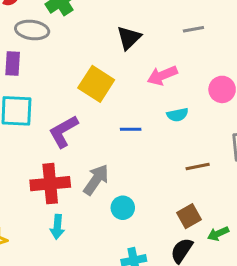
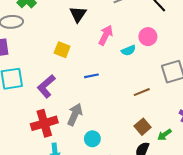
pink arrow: (162, 75) -> (106, 35), turned 150
yellow square: (96, 84) -> (62, 50), size x0.7
cyan semicircle: (177, 115) -> (128, 50), moved
cyan circle: (123, 208) -> (92, 139), moved

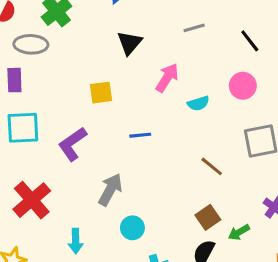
pink circle: (148, 37) -> (243, 86), moved
yellow square: (62, 50) -> (101, 93), turned -35
brown line: (142, 92) -> (212, 166), turned 56
red cross: (44, 123) -> (32, 200), moved, turned -30

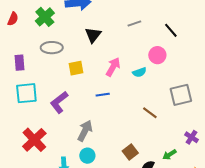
gray ellipse: (31, 44) -> (52, 48), moved
pink arrow: (167, 78) -> (113, 67), moved
pink circle: (243, 86) -> (157, 55), moved
brown square: (208, 217) -> (130, 152), moved
cyan circle: (132, 228) -> (87, 156), moved

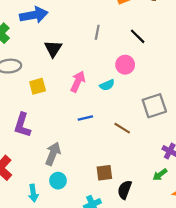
gray line: (134, 23) -> (97, 32), turned -56
blue line: (103, 95) -> (85, 118), moved
purple L-shape: (59, 102) -> (22, 125), turned -30
brown square: (130, 152) -> (104, 173), turned 35
green arrow: (169, 155) -> (160, 175), moved

